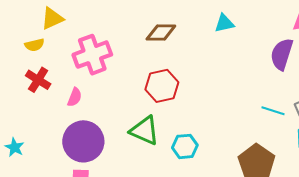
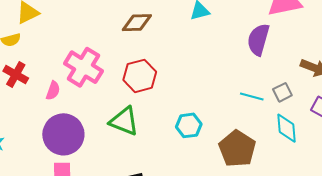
pink cross: (92, 55) -> (83, 67), moved, turned -36
cyan hexagon: (185, 146) -> (189, 125), moved

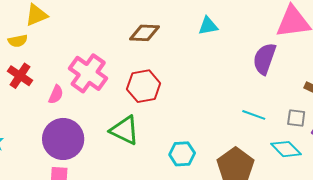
gray square: (282, 92) -> (296, 118), moved, turned 30
cyan hexagon: (189, 125) -> (182, 154), moved
cyan diamond: (287, 128) -> (286, 149), turned -44

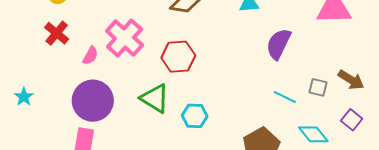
purple semicircle: (264, 59) -> (278, 44), moved
gray square: (296, 118) -> (318, 87), moved
cyan hexagon: (182, 154) -> (195, 116), moved

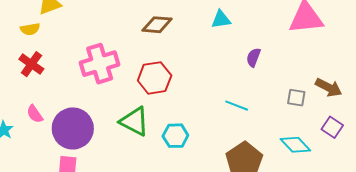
pink cross: (125, 38) -> (100, 64), turned 36
purple semicircle: (278, 44) -> (253, 57), size x0.6
pink semicircle: (90, 56) -> (35, 114), moved, turned 120
cyan line: (285, 97) -> (237, 106), moved

